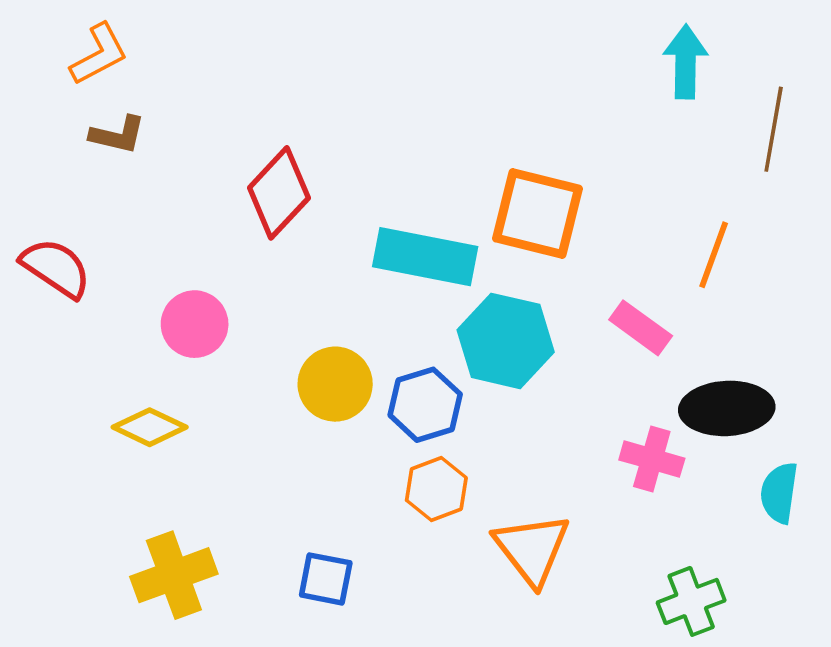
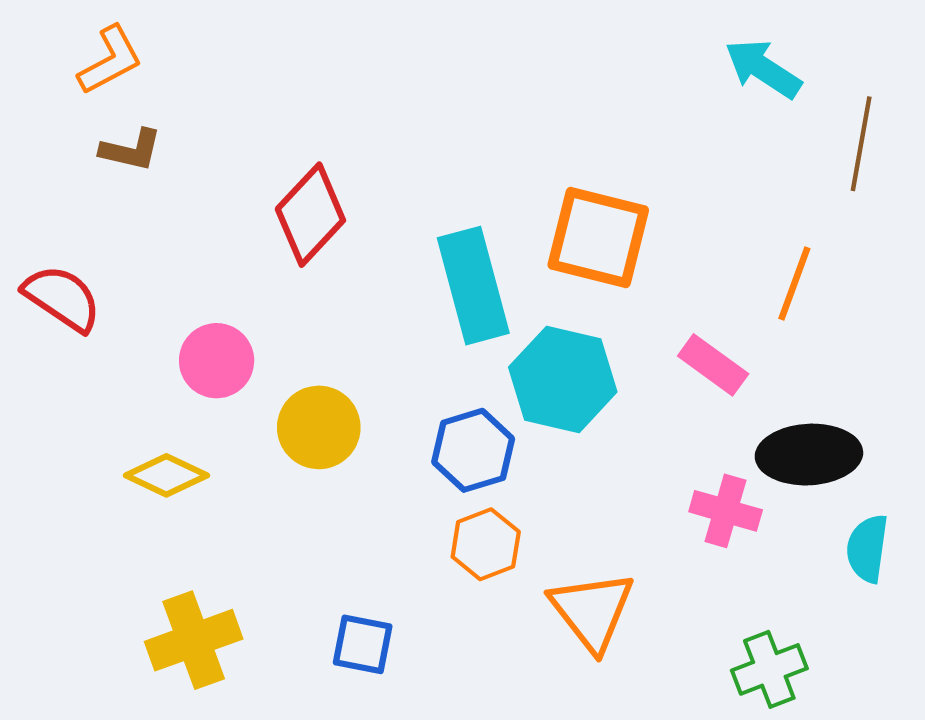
cyan arrow: (686, 62) -> (763, 69), turned -58
cyan rectangle: (425, 257) -> (473, 286), turned 64
yellow circle: (335, 384) -> (319, 427), moved

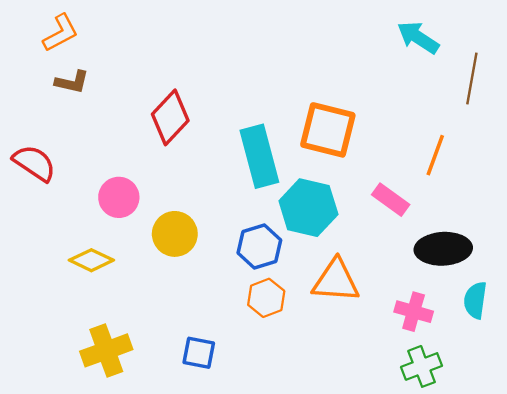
pink cross: (726, 511) -> (414, 312), moved
orange triangle: (592, 611) -> (336, 281), moved, turned -48

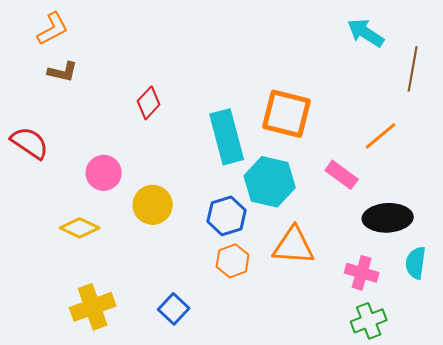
red diamond: (170, 117) -> (149, 103), size x0.7
orange line: (435, 155) -> (381, 136), turned 30
blue square: (199, 353) -> (174, 309), turned 32

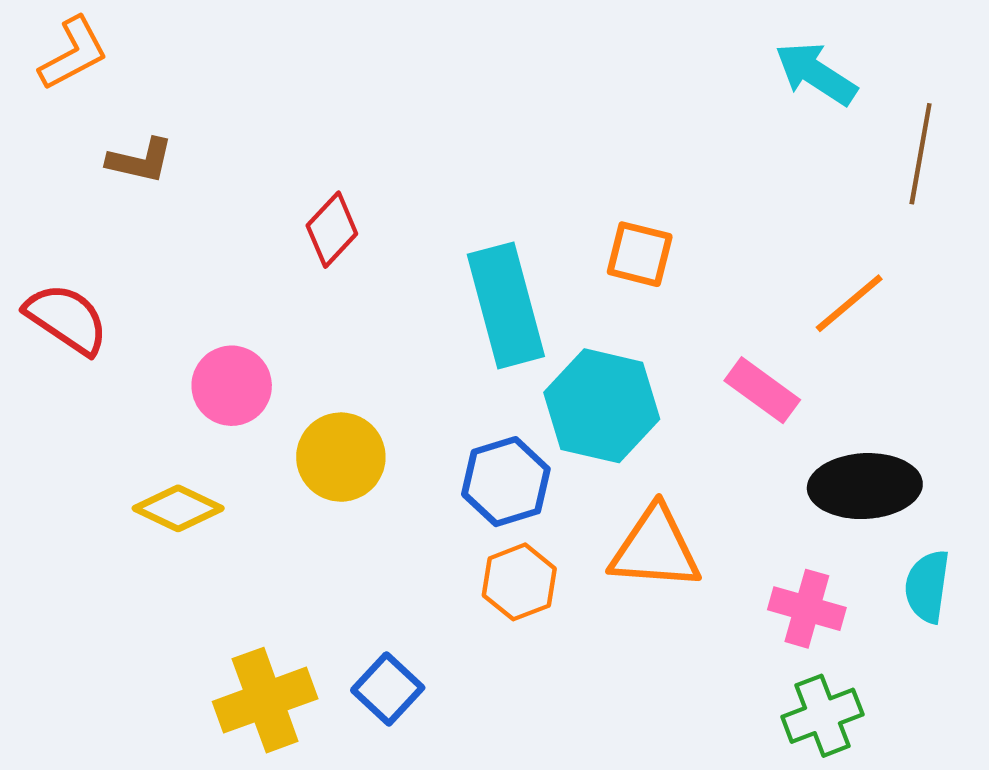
orange L-shape: (53, 29) -> (73, 54), moved
orange square: (287, 114) -> (640, 254), size x0.6
yellow cross: (93, 307) -> (265, 700), moved

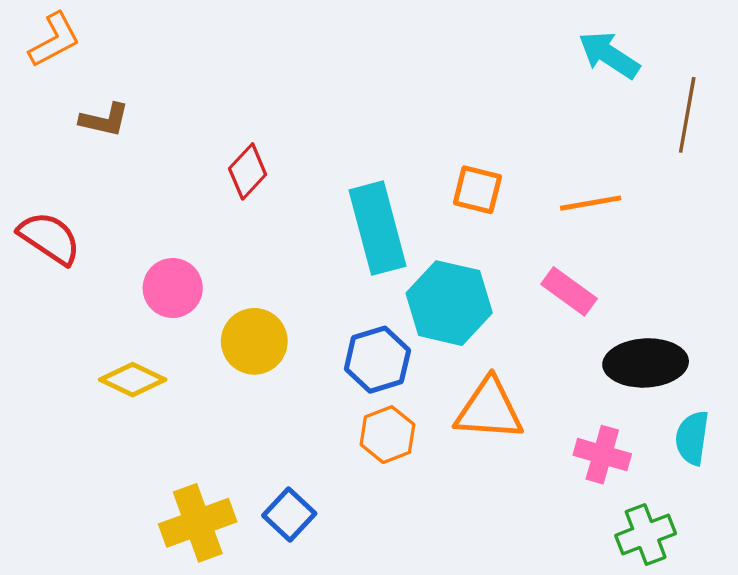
orange line: (849, 303) -> (591, 203), moved, turned 30
green cross: (822, 716) -> (646, 534), moved

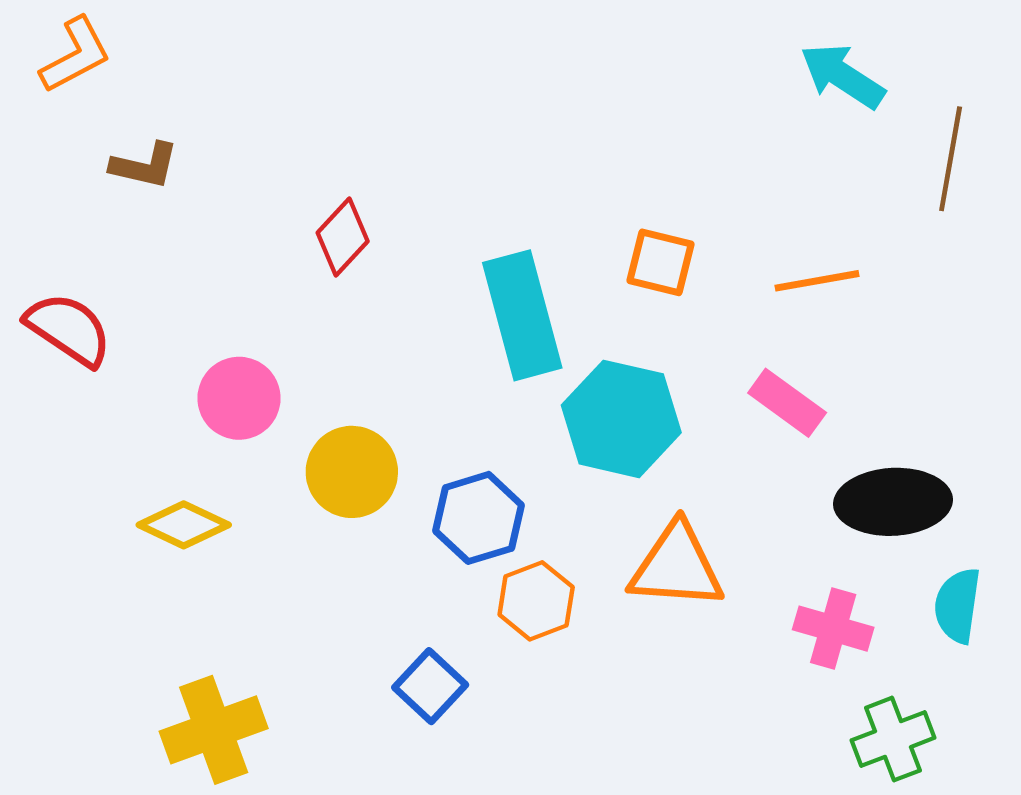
blue hexagon: (377, 360) -> (478, 518), moved
blue square: (289, 515) -> (430, 686), moved
yellow cross: (198, 523) -> (214, 730), moved

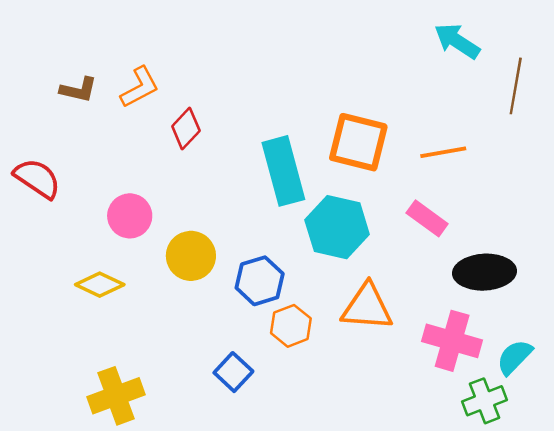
orange L-shape: (76, 55) -> (140, 87), moved
orange square: (660, 262) -> (358, 142), size x1.6
cyan semicircle: (957, 605) -> (514, 357), moved, turned 36
pink cross: (833, 629) -> (452, 341), size x1.4

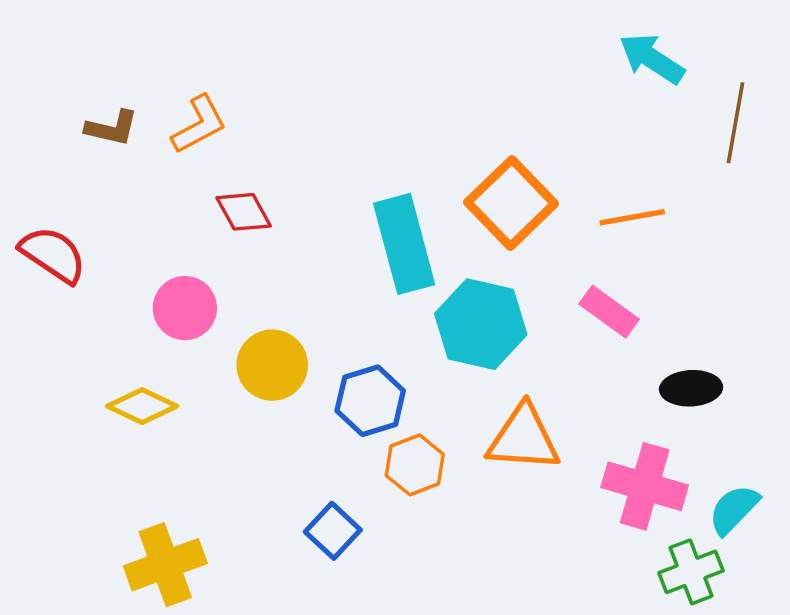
red diamond: (186, 128) -> (244, 212), moved, turned -72
orange square: (358, 142) -> (511, 203), turned 32
black ellipse: (484, 272) -> (691, 388), size x0.7

